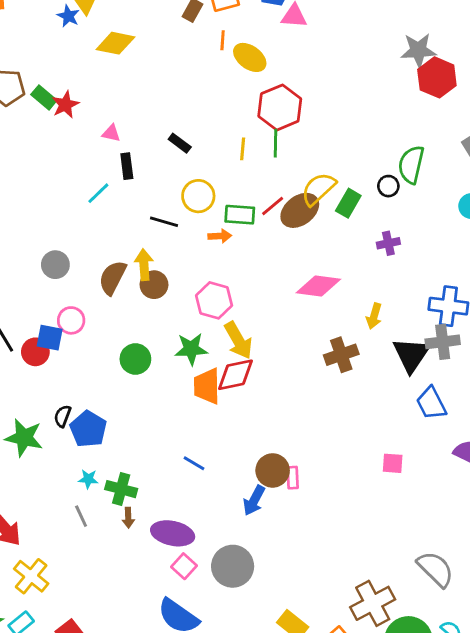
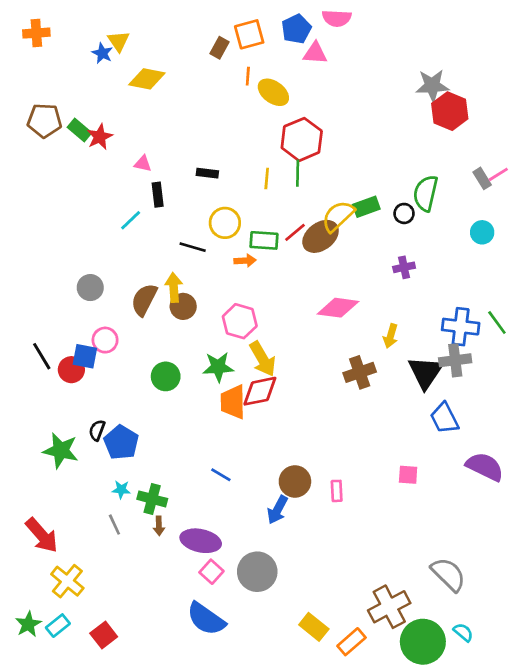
black rectangle: (180, 143) -> (207, 173), turned -30
green rectangle: (348, 203) -> (366, 207), moved, turned 40
pink rectangle: (293, 478) -> (337, 491), moved

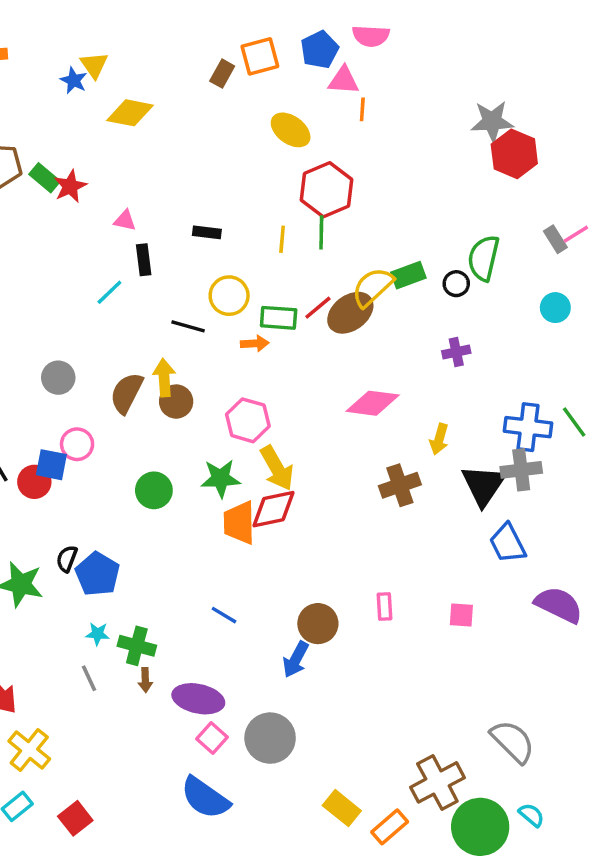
orange line: (248, 76) -> (362, 109), moved
pink rectangle: (337, 491) -> (385, 607), moved

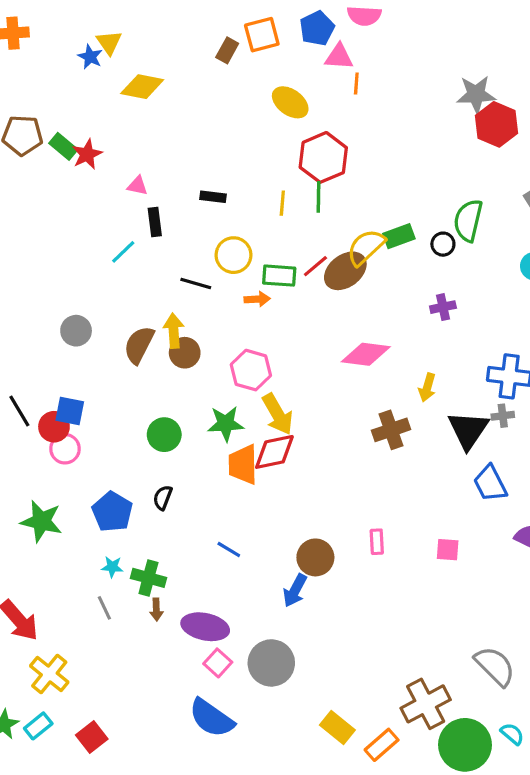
pink circle: (77, 444) -> (65, 449), moved
gray cross: (521, 470) -> (503, 416), size x0.6
black semicircle: (67, 559) -> (163, 498), moved

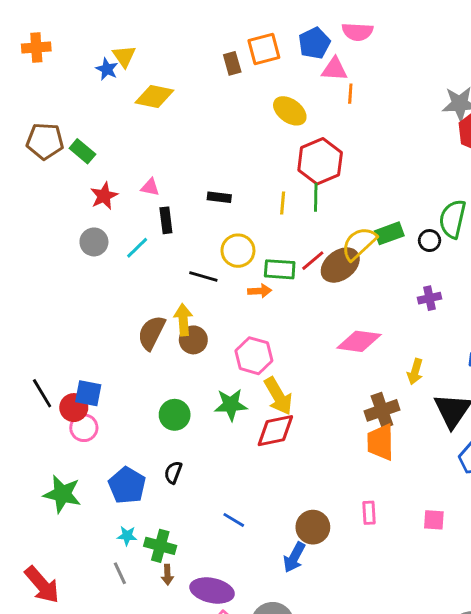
brown rectangle: (227, 50) -> (232, 63), turned -45
red star: (87, 154) -> (104, 196), moved
gray circle: (76, 331) -> (94, 242), moved
orange trapezoid: (243, 465) -> (381, 442), moved

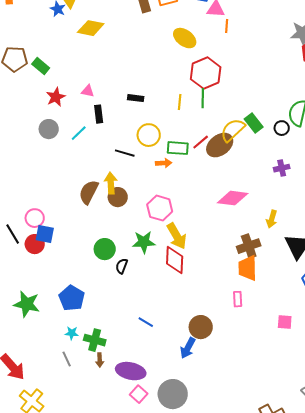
green rectangle: (389, 233) -> (254, 123), turned 72
pink circle: (84, 428) -> (35, 218), moved
red diamond: (275, 431) -> (175, 260), turned -76
black semicircle: (173, 472) -> (122, 266), moved
pink rectangle: (369, 513) -> (238, 299), moved

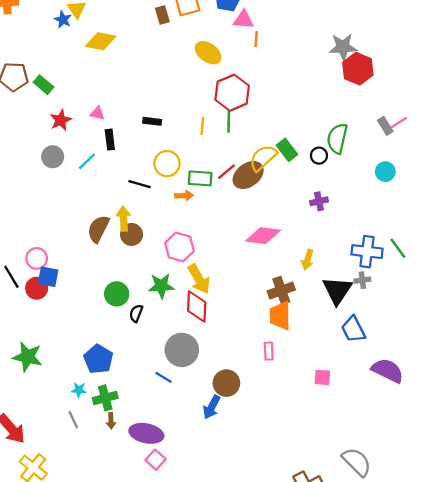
blue pentagon: (72, 298) -> (98, 359), moved
green cross: (95, 340) -> (105, 398), turned -30
gray circle: (173, 394) -> (182, 350), moved

